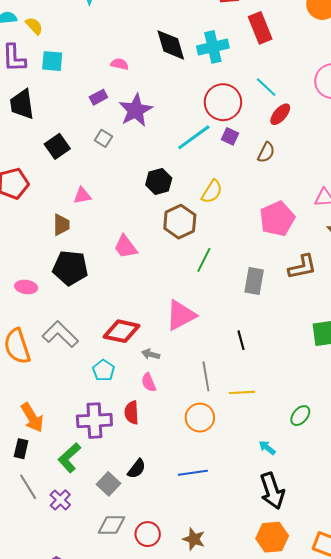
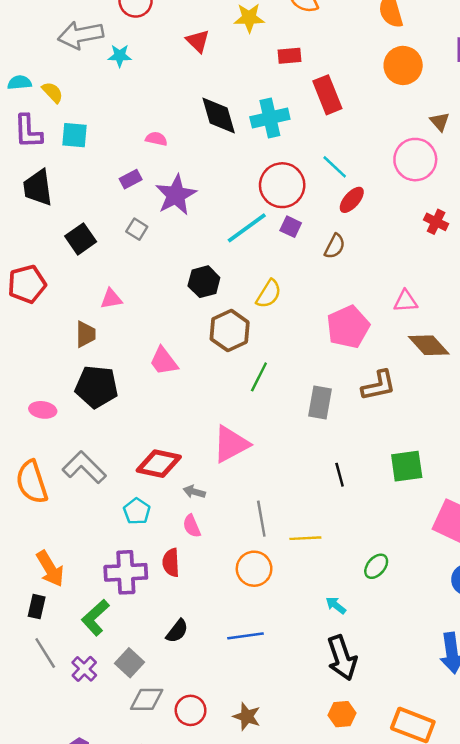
black line: (241, 340) -> (340, 475), moved
gray square: (108, 484) -> (129, 663), moved
orange hexagon: (272, 537) -> (342, 714), size x0.7

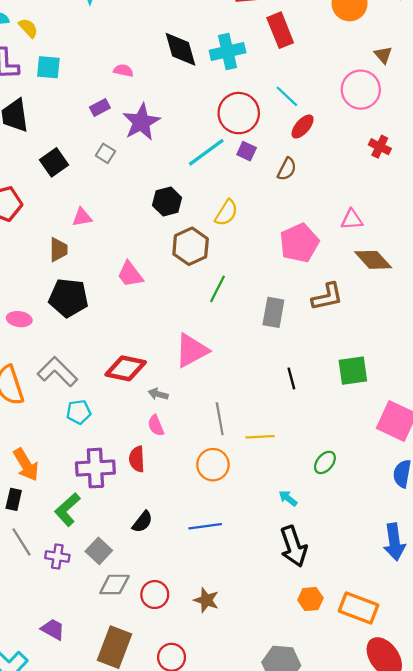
cyan pentagon: (137, 511) -> (79, 412), moved, turned 30
purple cross: (84, 669) -> (57, 556), turned -35
orange hexagon: (342, 714) -> (310, 599), moved

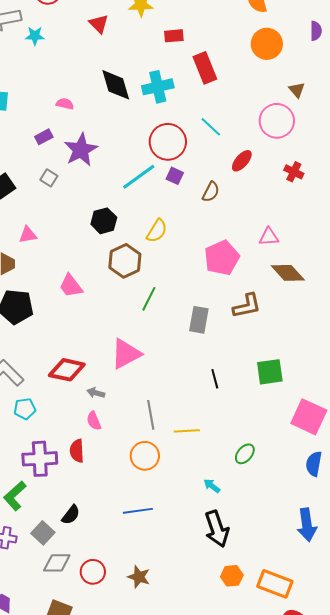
red ellipse: (303, 127) -> (242, 161), moved
black semicircle: (142, 522) -> (71, 515), moved

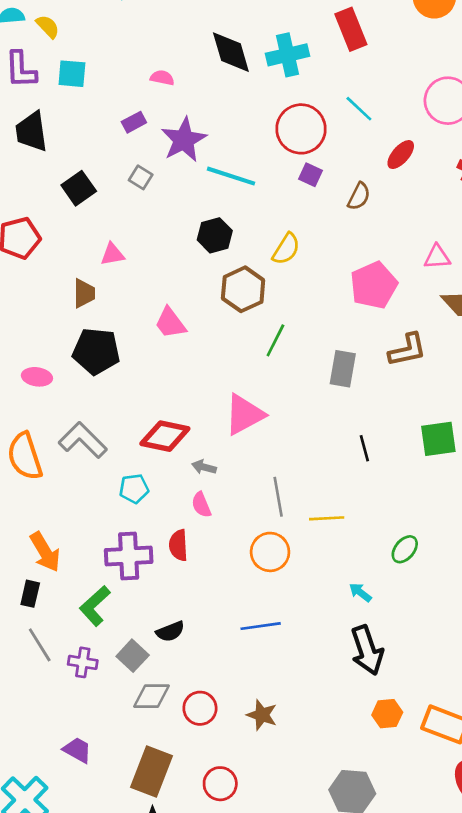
cyan line: (139, 177) -> (231, 176), moved, turned 54
cyan pentagon: (25, 409) -> (134, 489), moved
black semicircle: (71, 515) -> (170, 631), turned 30

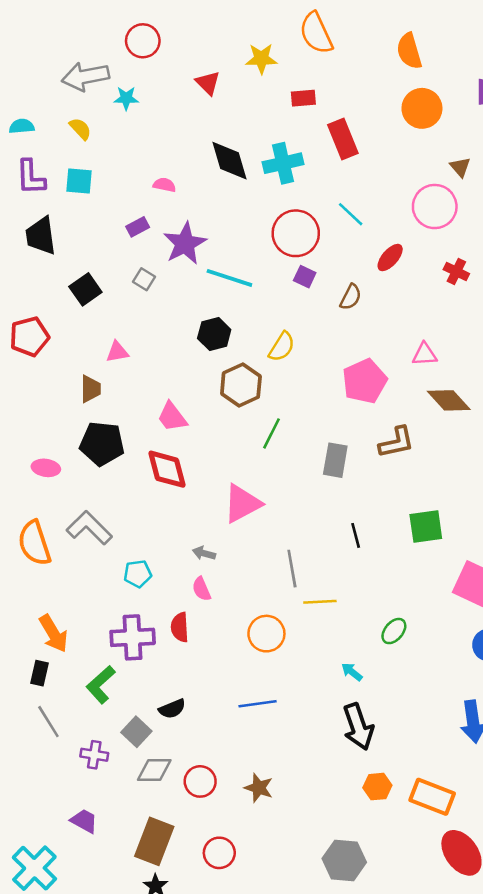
yellow semicircle: (48, 27) -> (80, 129), moved
red diamond: (165, 436) -> (167, 469), moved, turned 63
gray line: (278, 497) -> (292, 569), moved
purple cross: (83, 662) -> (94, 755), moved

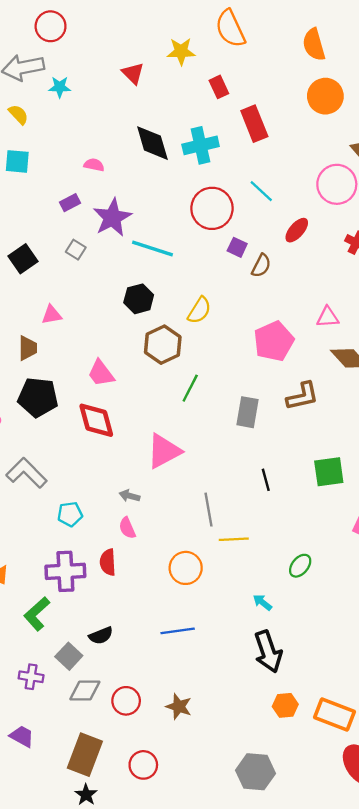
red circle: (143, 41) -> (51, 26), moved
red rectangle: (303, 98) -> (219, 87), turned 70
purple square: (305, 277) -> (237, 247), moved

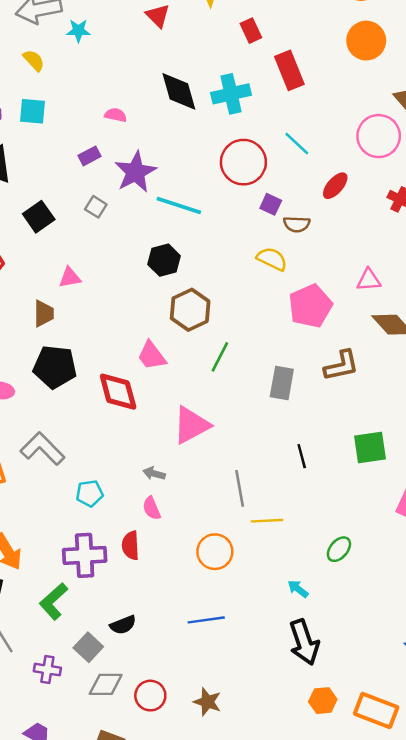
brown semicircle: (261, 266) -> (297, 224), turned 65
yellow semicircle: (199, 310) -> (272, 259), moved, turned -96
pink trapezoid: (101, 373) -> (152, 356), moved

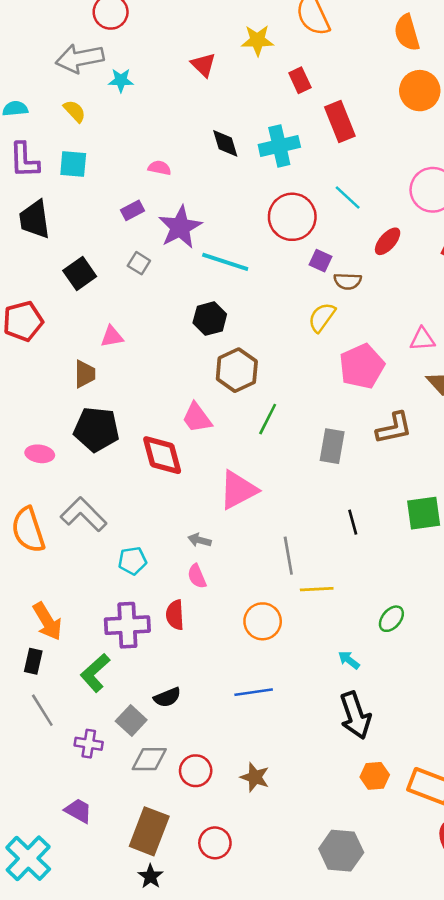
black diamond: (179, 91) -> (225, 143), size x0.7
yellow semicircle: (272, 259) -> (322, 317), turned -80

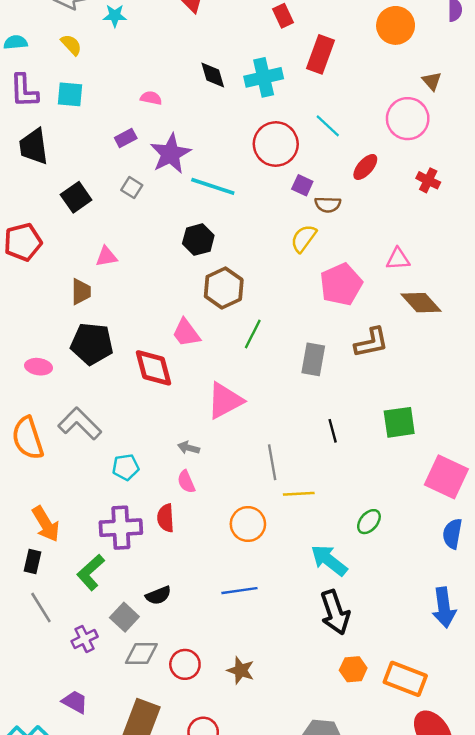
red rectangle: (340, 121) -> (321, 54), turned 42
cyan arrow: (349, 660) -> (329, 560), size x1.8
purple cross: (89, 744) -> (85, 639), turned -35

